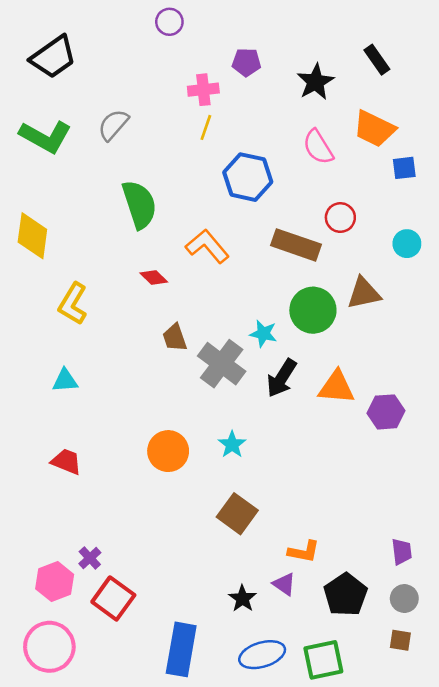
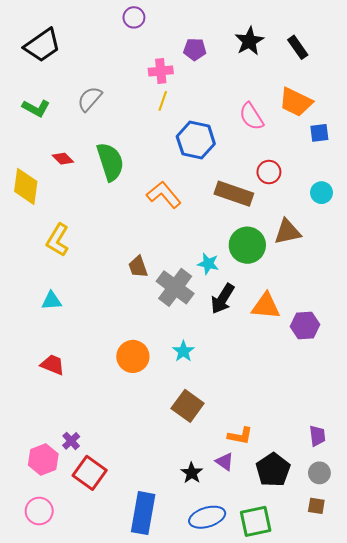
black star: (316, 82) -> (249, 41), moved
green L-shape: (45, 137) -> (36, 108), size x0.7
red diamond: (154, 278) -> (63, 159), moved
pink circle: (49, 647) -> (39, 511), size x0.7

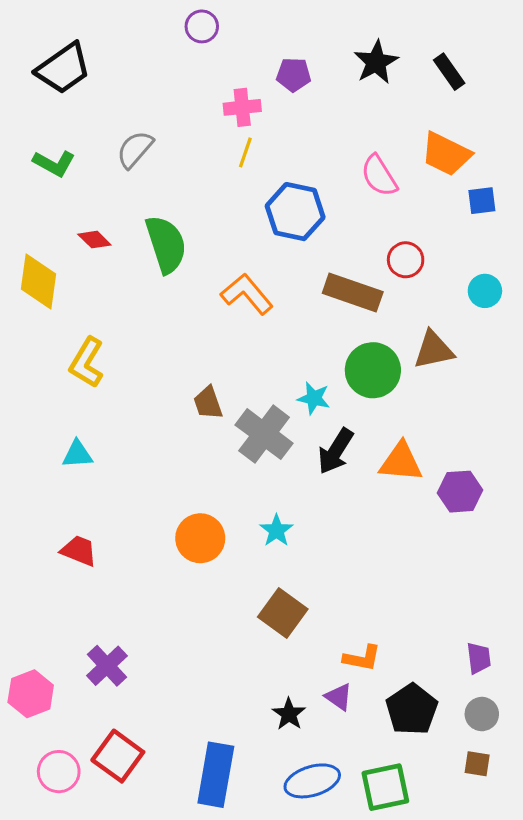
purple cross: (71, 441) -> (107, 666), size x1.5
pink hexagon: (43, 459) -> (31, 694), moved
red square: (90, 473) -> (118, 756), moved

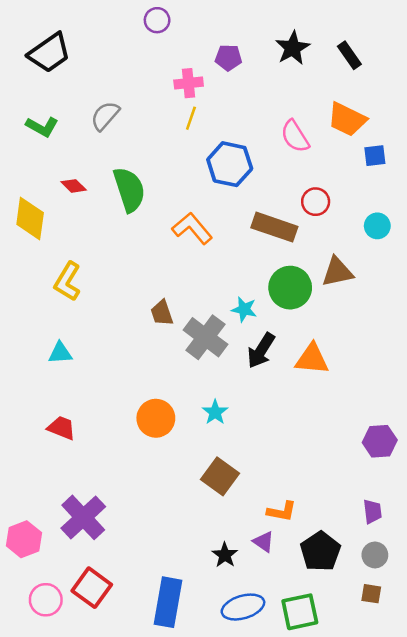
purple hexagon: (460, 492) -> (380, 441), moved
purple cross: (107, 666) -> (83, 517), size x1.4

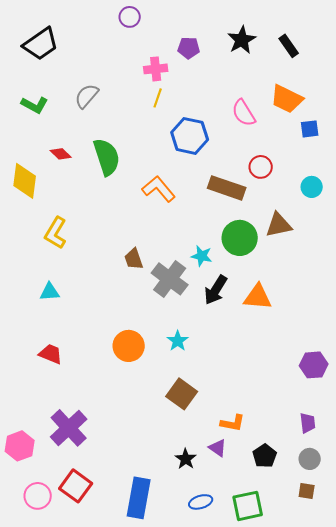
black pentagon: (320, 551) -> (265, 456), size x0.7
blue ellipse: (243, 607) -> (201, 502), size x0.7

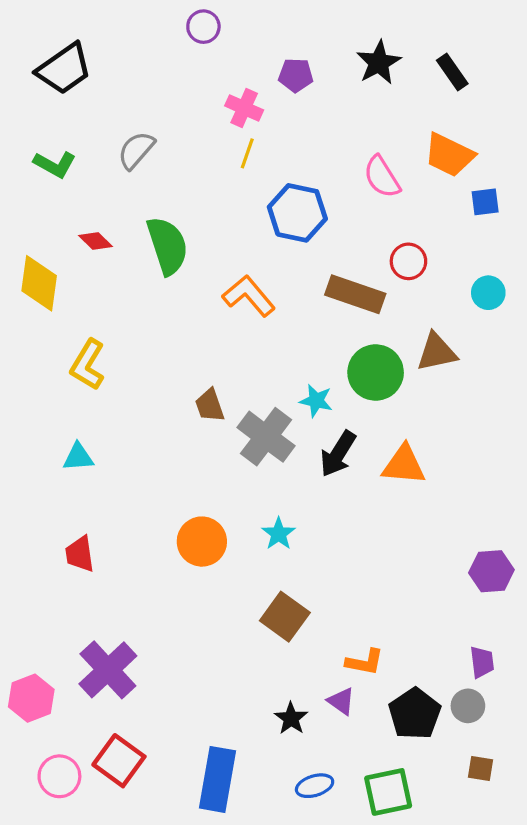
pink cross: (156, 69) -> (244, 108), turned 30
red trapezoid: (51, 354) -> (80, 554), turned -120
black pentagon: (265, 456) -> (415, 714), size x1.4
gray circle: (310, 459) -> (468, 706), moved

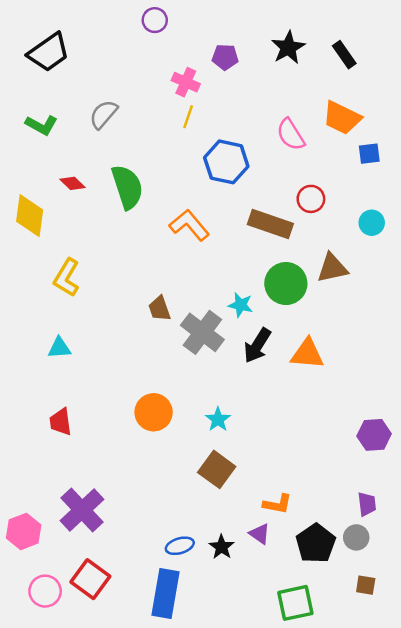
cyan star: (279, 534) -> (218, 419), moved
blue ellipse: (315, 786) -> (180, 546), moved

